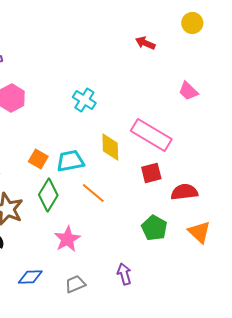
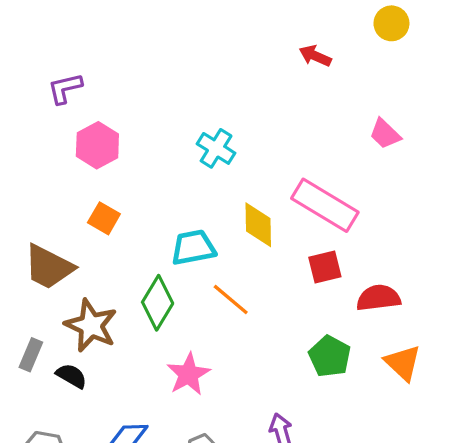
orange square: (38, 159) -> (104, 218), moved

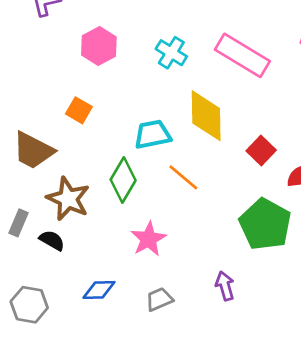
pink hexagon: (97, 145) -> (99, 46), moved
pink rectangle: (325, 205) -> (242, 55), moved
yellow diamond: (258, 225) -> (206, 116), size x1.4
red square: (325, 267) -> (261, 151), turned -32
green pentagon: (330, 356) -> (265, 224), size x1.5

